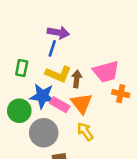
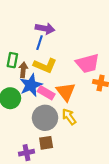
brown arrow: (77, 79) -> (23, 70), moved
blue star: (42, 96) -> (31, 85), turned -30
gray circle: (44, 133) -> (45, 118), moved

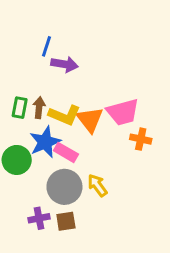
blue line: (40, 43) -> (47, 46), moved
brown arrow: (23, 70) -> (39, 108), moved
orange triangle: (66, 92) -> (90, 120), moved
purple cross: (27, 153) -> (39, 218), moved

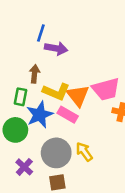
green rectangle: (20, 108) -> (20, 97), moved
brown arrow: (39, 108) -> (34, 74), moved
pink rectangle: (66, 152) -> (68, 115), moved
purple cross: (39, 218) -> (24, 167), moved, turned -36

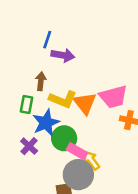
pink rectangle: (68, 115) -> (77, 151), moved
green circle: (15, 130) -> (64, 138), moved
gray circle: (56, 153) -> (78, 175), moved
purple cross: (24, 167) -> (29, 146), moved

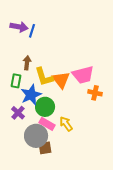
purple arrow: (63, 55) -> (19, 27), moved
yellow L-shape: (63, 99) -> (44, 77), turned 50
pink rectangle: (77, 151) -> (47, 124), moved
gray circle: (78, 175) -> (36, 136), moved

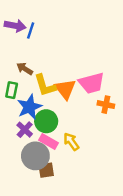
brown arrow: (27, 63) -> (25, 69), turned -64
purple cross: (18, 113) -> (25, 130), moved

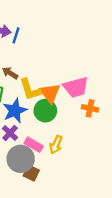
green circle: (46, 121) -> (45, 111), moved
yellow arrow: (71, 142) -> (56, 145), turned -120
brown square: (46, 170) -> (31, 173), turned 35

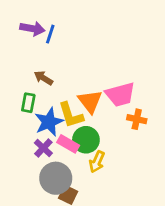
yellow L-shape: (30, 89) -> (71, 115), moved
green circle: (45, 111) -> (86, 140), moved
pink rectangle: (34, 145) -> (68, 144), moved

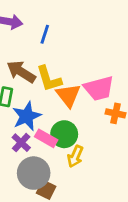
blue line: (50, 34) -> (45, 34), moved
brown arrow: (43, 78) -> (21, 72), size x1.5
yellow L-shape: (71, 115) -> (49, 79), moved

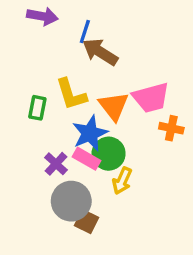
brown arrow: (21, 72) -> (100, 52), moved
yellow L-shape: (49, 79) -> (71, 94), moved
blue star: (27, 116) -> (90, 133), moved

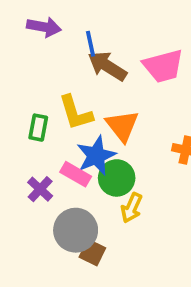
blue line: (85, 32) -> (91, 44), turned -30
pink trapezoid: (151, 98) -> (163, 66), moved
pink rectangle: (86, 159) -> (76, 174), moved
purple cross: (56, 164) -> (40, 189), moved

